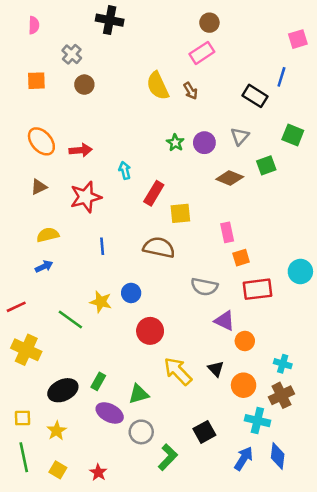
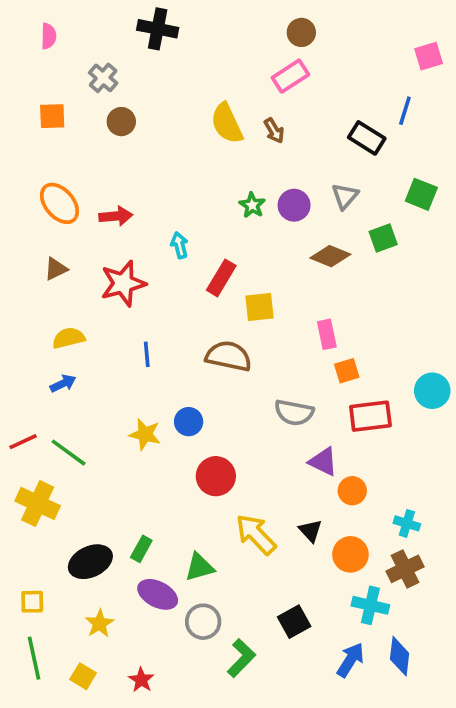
green line: (70, 319) -> (69, 453), moved
yellow star: (57, 431) -> (99, 623), moved

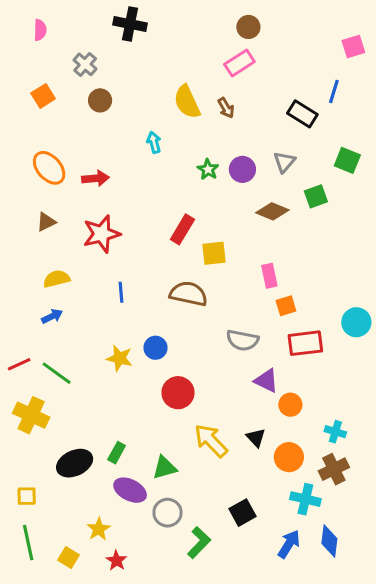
orange square: (52, 116) -> (43, 96), turned -30
cyan arrow: (179, 245) -> (154, 142), moved
yellow star: (99, 623) -> (99, 529), moved

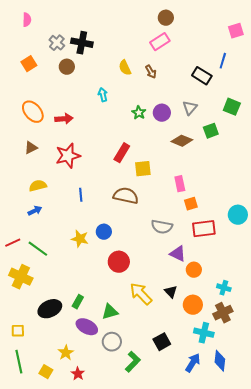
black cross: (130, 24) -> (82, 43), moved
yellow semicircle: (187, 102) -> (125, 68), size x0.7

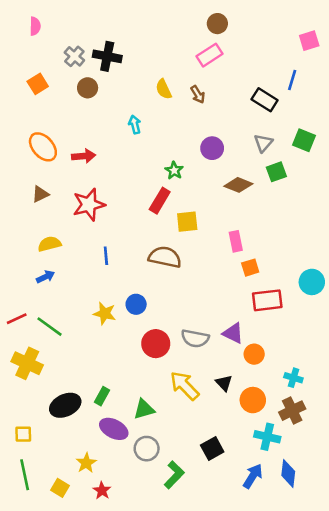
gray triangle: (190, 108) -> (263, 143), moved
green star: (139, 113) -> (174, 170), moved
gray semicircle: (162, 227) -> (195, 338), moved

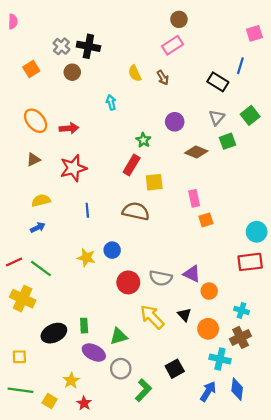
pink semicircle: (35, 26) -> (13, 22), moved
green square: (304, 140) -> (250, 115), turned 30
red rectangle: (267, 300) -> (250, 262), moved
green rectangle: (102, 396) -> (84, 326), turned -32
green line: (25, 475) -> (20, 390), turned -70

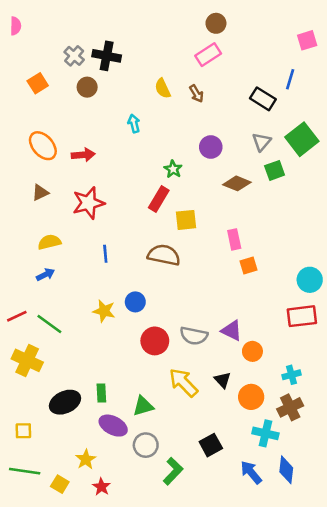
green square: (250, 115) -> (302, 139), size x1.4
cyan cross: (241, 310) -> (291, 375), turned -32
blue arrow: (208, 391) -> (251, 472), turned -72

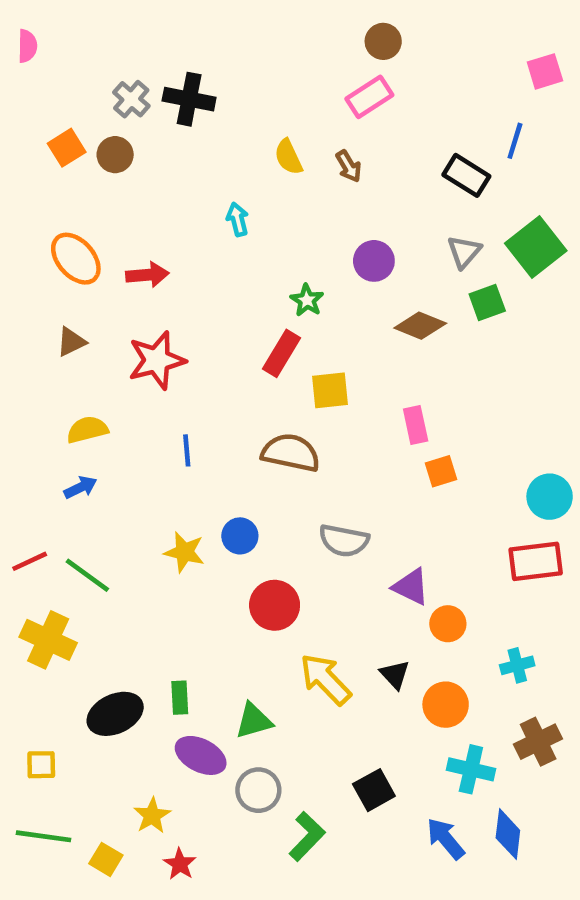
brown circle: (87, 87) -> (115, 155), moved
gray semicircle: (194, 336) -> (344, 541), moved
brown cross: (290, 407) -> (538, 742), moved

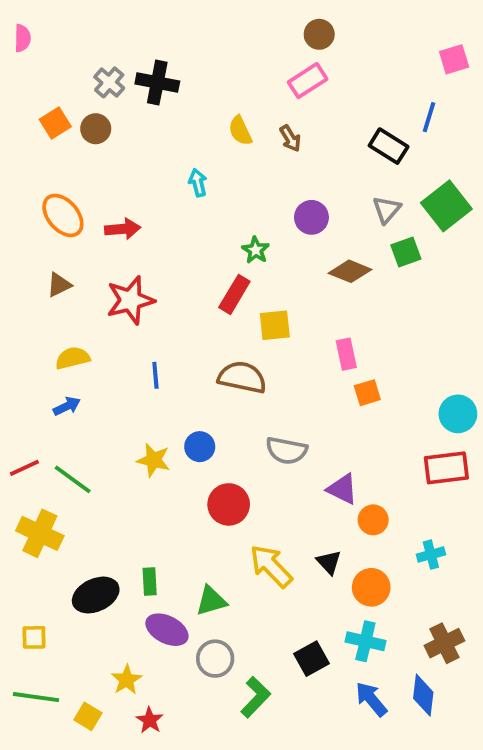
brown cross: (538, 742) -> (444, 643), moved
cyan cross: (471, 769) -> (365, 641), moved

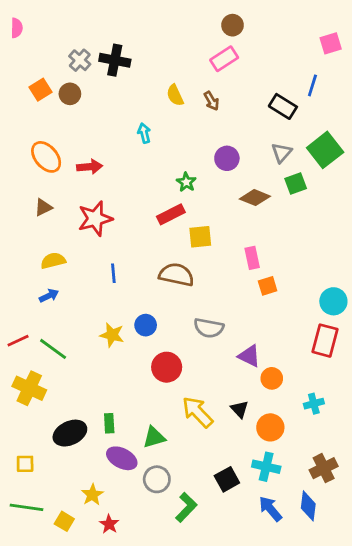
red rectangle: (234, 294) -> (171, 214), turned 32
red rectangle: (446, 468) -> (325, 341), turned -68

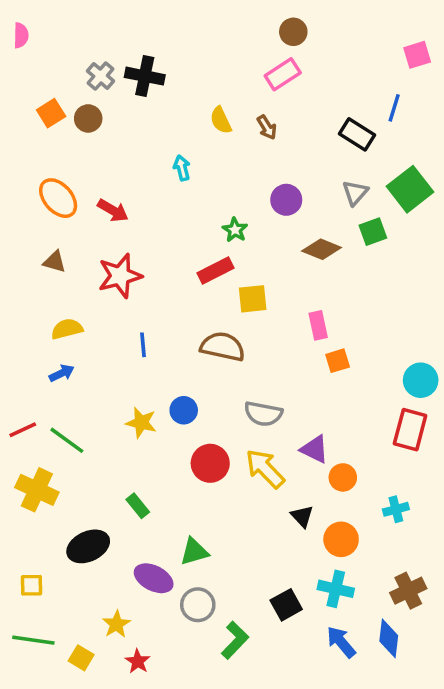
red arrow: (90, 167) -> (113, 210), turned 35
brown triangle: (43, 207) -> (55, 262), turned 42
yellow arrow: (197, 412) -> (265, 469), moved
green rectangle: (109, 423) -> (138, 506), moved, turned -36

